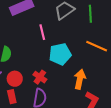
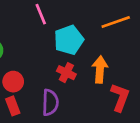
orange line: (97, 46) -> (116, 22), turned -35
red cross: (40, 77) -> (66, 73), moved

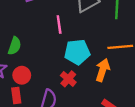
orange arrow: (100, 69) -> (103, 70), moved

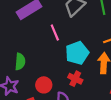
red circle: (22, 75) -> (44, 85), moved

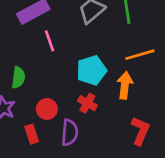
pink line: (55, 33) -> (49, 41), moved

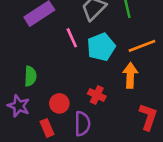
pink line: (49, 41) -> (72, 38), moved
cyan pentagon: (92, 70) -> (101, 47), moved

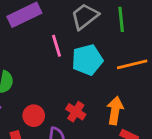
orange arrow: (130, 75) -> (115, 110), moved

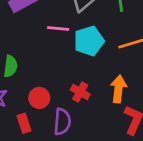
pink line: (56, 46) -> (58, 28), turned -65

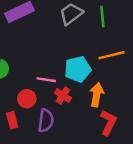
pink line: (58, 28) -> (46, 80), moved
cyan pentagon: (89, 41) -> (78, 69), moved

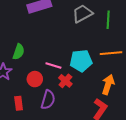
orange arrow: (97, 95) -> (108, 85), moved
red rectangle: (12, 120) -> (19, 103), moved

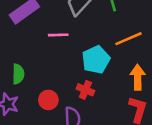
pink line: (53, 66) -> (58, 35), moved

